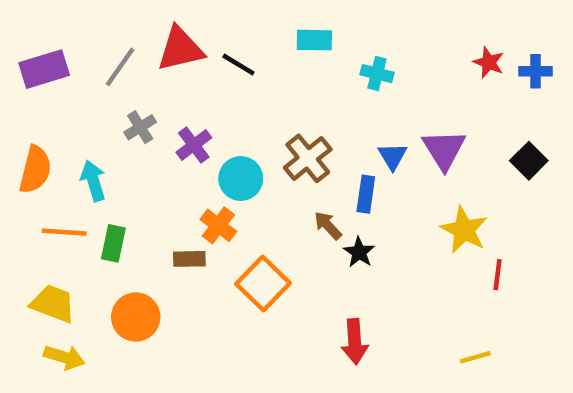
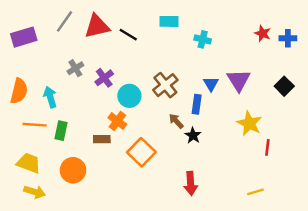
gray line: (120, 67) -> (65, 21), moved

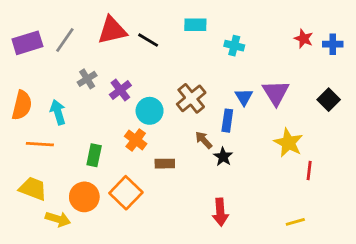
gray line: (65, 21) -> (65, 40), moved
green rectangle: (61, 131) -> (94, 155), moved
brown rectangle: (102, 139) -> (165, 164), moved
orange square: (141, 152) -> (126, 193), moved
yellow arrow: (35, 192) -> (58, 219), moved

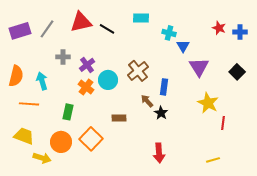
gray cross: (87, 79) -> (63, 57), turned 32
blue triangle: (244, 97) -> (183, 46), moved
orange cross: (136, 140) -> (86, 87), moved

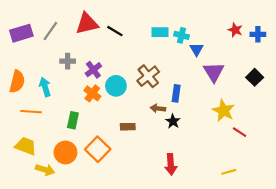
cyan rectangle: (141, 18) -> (160, 32), moved
brown arrow: (147, 101) -> (158, 108), turned -40
red line: (223, 123) -> (240, 132), turned -64

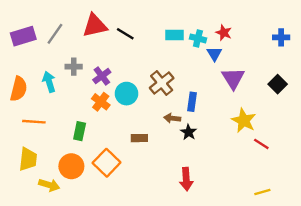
red star: (235, 30) -> (224, 33), moved
cyan arrow: (45, 87) -> (49, 82), moved
yellow trapezoid: (26, 146) -> (28, 159), turned 75
yellow line: (229, 172) -> (262, 192), moved

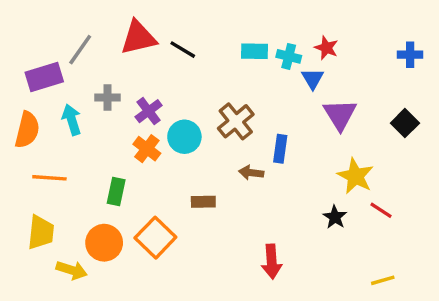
purple rectangle: (23, 36) -> (44, 77), moved
black star: (189, 132) -> (335, 217), moved

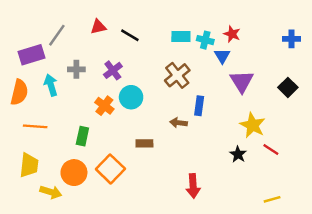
red triangle: (138, 38) -> (98, 27), size x0.6
purple cross: (149, 111) -> (113, 70), moved
brown cross: (236, 121) -> (177, 75), moved

